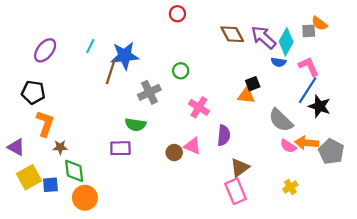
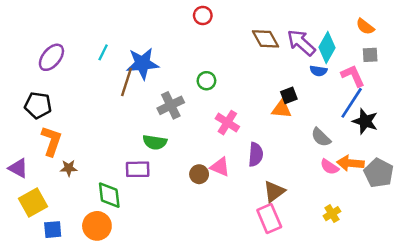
gray square: (309, 31) -> (370, 55), moved
gray semicircle: (281, 120) -> (321, 137), size x0.7
green diamond: (74, 171) -> (109, 195), moved
blue square: (50, 185) -> (53, 230), moved

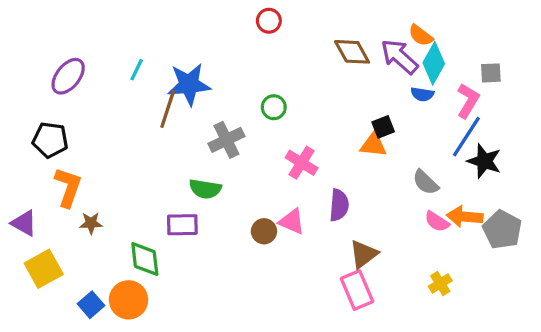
orange semicircle: (365, 27) -> (421, 35), moved
pink L-shape: (353, 76) -> (468, 101), turned 55
blue square: (53, 230) -> (91, 305), moved, turned -36

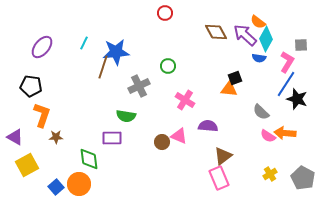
purple semicircle: (339, 205) -> (208, 126), turned -90
gray pentagon: (502, 230) -> (303, 178), moved

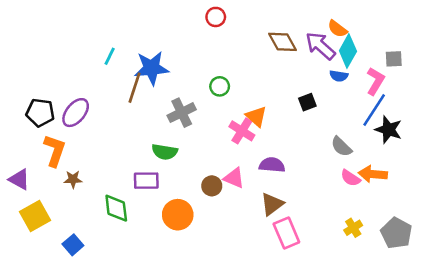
purple ellipse: (42, 47) -> (76, 113), moved
orange triangle: (229, 89) -> (256, 116), moved, turned 36
brown triangle: (223, 156) -> (272, 204), moved
orange circle: (79, 184) -> (178, 215), moved

